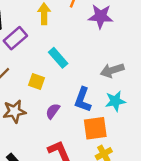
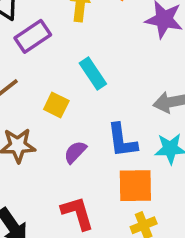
blue L-shape: (83, 100) -> (122, 140), turned -35

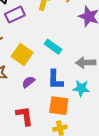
cyan rectangle: (93, 73) -> (53, 47), moved, turned -30
yellow square: (56, 105) -> (22, 54), size x1.5

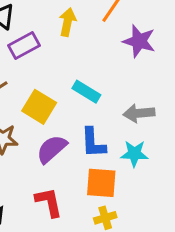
purple semicircle: (28, 82) -> (52, 149), size x1.5

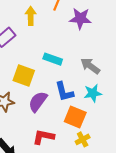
gray arrow: (139, 113) -> (90, 66), turned 54
orange square: (101, 183) -> (75, 117), turned 30
red L-shape: (49, 202) -> (43, 137), turned -55

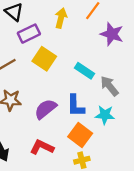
cyan rectangle: (53, 59) -> (84, 71), moved
yellow square: (24, 76) -> (44, 59), moved

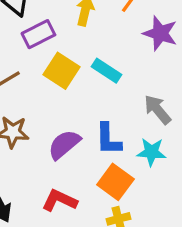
cyan rectangle: (84, 71) -> (106, 71), moved

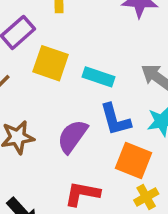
cyan rectangle: (106, 71) -> (99, 77), moved

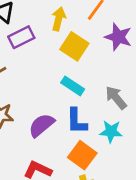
yellow square: (51, 63) -> (74, 46), moved

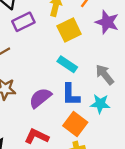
yellow square: (74, 46) -> (69, 30), turned 30

